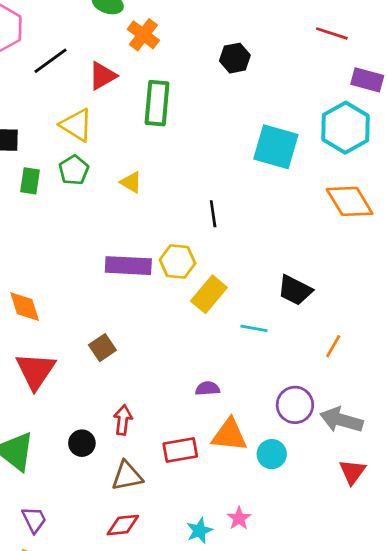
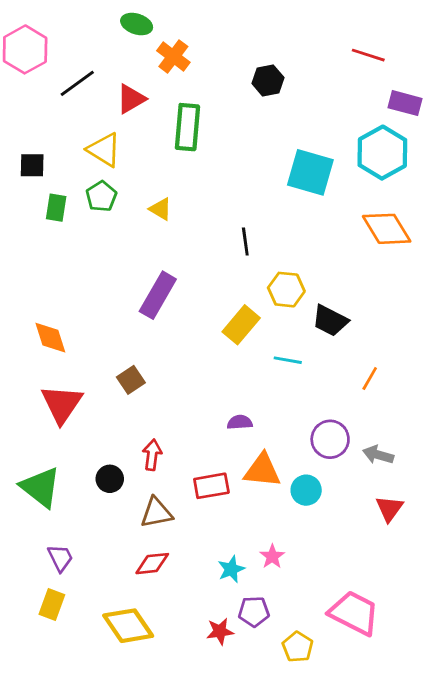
yellow hexagon: (178, 262) -> (286, 290), moved
purple rectangle: (128, 266) -> (158, 295), turned -63
gray arrow: (341, 420) -> (378, 455), size x0.7

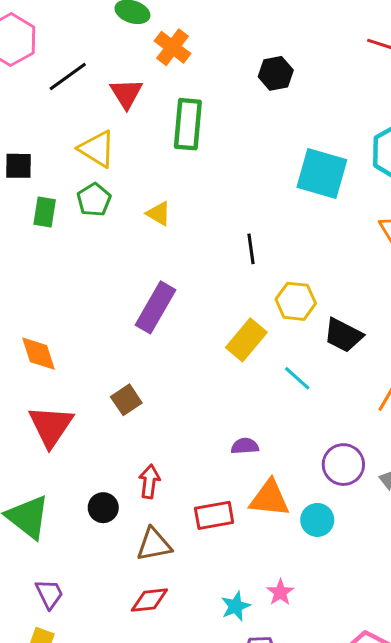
red triangle: (131, 99) -> (126, 93), turned -32
cyan line: (288, 360) -> (297, 378), turned 32

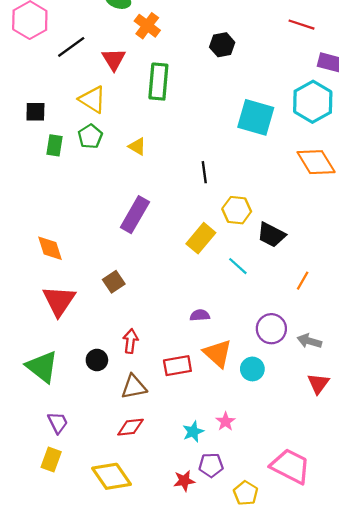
orange triangle: (269, 498) -> (218, 353), turned 36

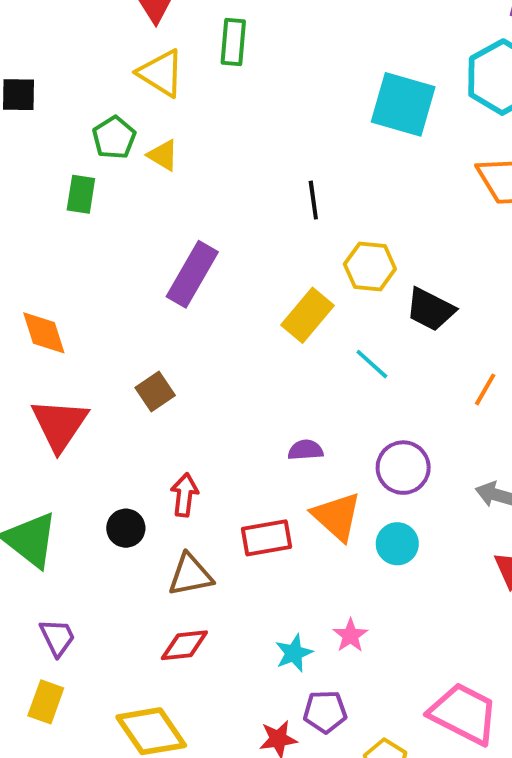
green rectangle: (158, 82) -> (233, 42), size x0.7
yellow triangle: (92, 99) -> (161, 73), moved
green rectangle: (54, 145) -> (81, 194), moved
yellow triangle: (137, 146) -> (163, 155), moved
purple circle: (271, 329) -> (403, 468), moved

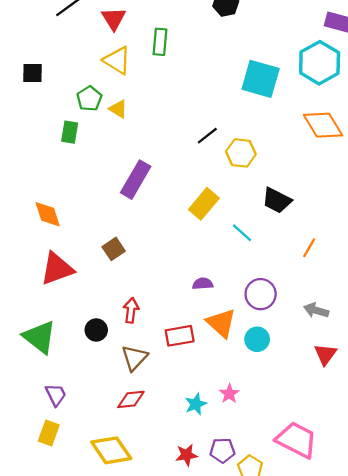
black line: (313, 200) -> (207, 136), turned 60
yellow hexagon: (370, 266) -> (241, 153), moved
red triangle: (59, 425) -> (57, 269), turned 36
brown triangle: (190, 575) -> (134, 358), turned -36
purple pentagon: (325, 712) -> (222, 450), moved

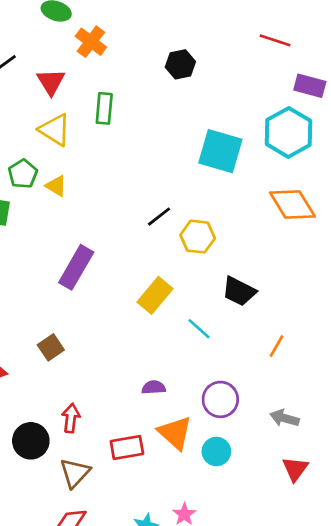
black circle: (96, 330) -> (31, 441), size x1.4

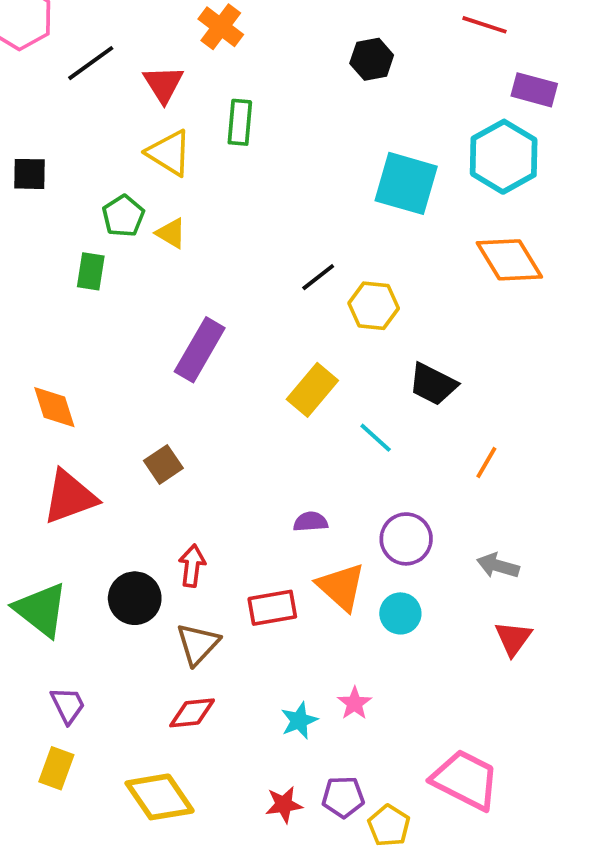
black hexagon: (180, 64) -> (372, 59), moved

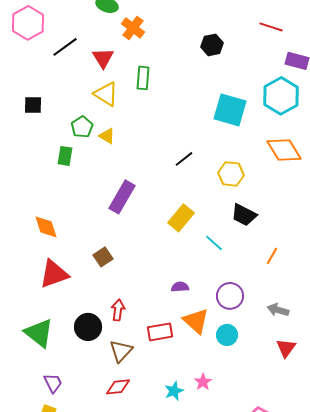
yellow hexagon: (374, 306) -> (231, 174), moved

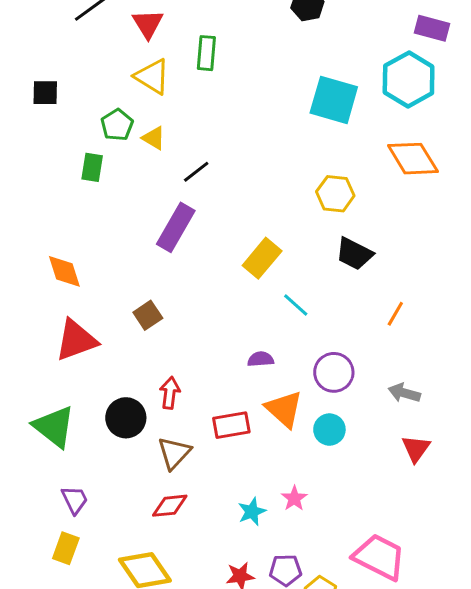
black line: (184, 159) -> (196, 172), moved
cyan line: (214, 243) -> (296, 305), moved

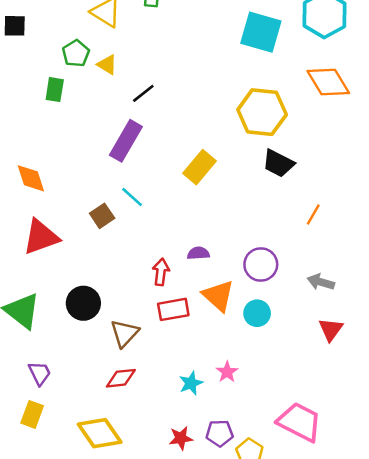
yellow hexagon: (335, 194) -> (262, 112), size x1.5
cyan line: (296, 305) -> (132, 197), moved
red arrow: (170, 393) -> (161, 272), moved

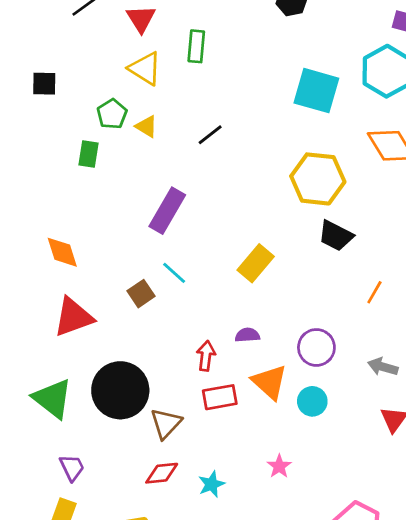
black line: (143, 93) -> (210, 135), moved
yellow rectangle: (200, 167) -> (256, 263), moved
black circle: (83, 303) -> (120, 390), size x1.5
cyan star: (191, 383) -> (211, 484), moved

